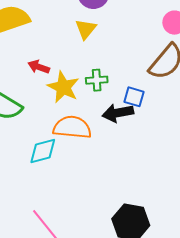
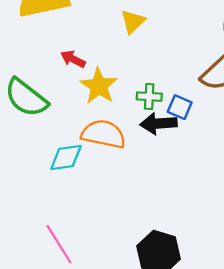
green cross: (97, 80) -> (149, 97), moved

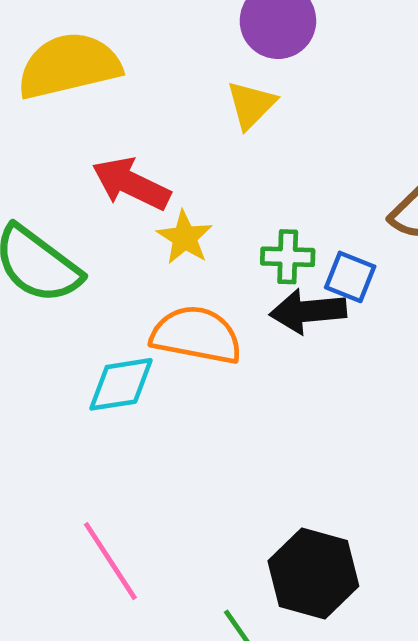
red arrow: (73, 59) -> (131, 184), size x1.5
yellow star: (99, 86) -> (185, 237), size x0.7

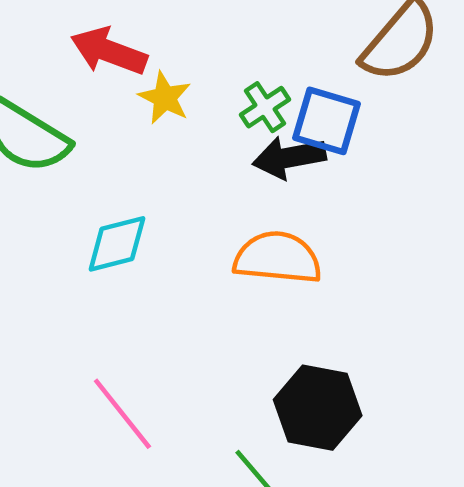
green cross: (288, 257) -> (265, 107), turned -30
blue square: (350, 277) -> (326, 121), size x1.4
orange semicircle: (196, 335) -> (278, 258), moved

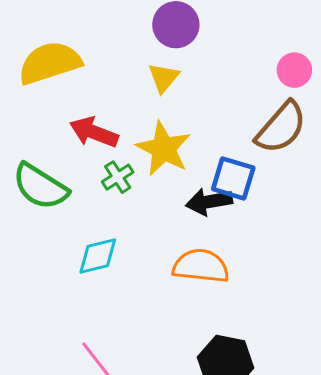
yellow star: (165, 98) -> (164, 149), moved, size x1.6
green cross: (265, 107) -> (118, 177), moved

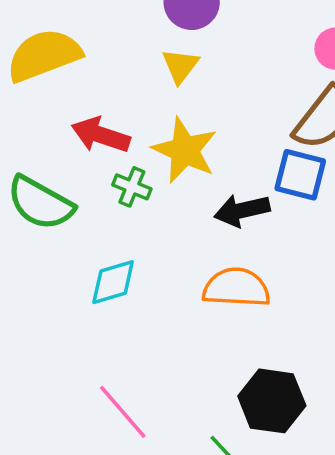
green cross: (118, 177) -> (132, 187), turned -32
blue square: (233, 178) -> (300, 175), moved

